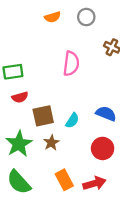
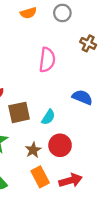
blue semicircle: (106, 114) -> (82, 97), moved
brown star: (51, 143) -> (33, 150), moved
red circle: (103, 148) -> (60, 145), moved

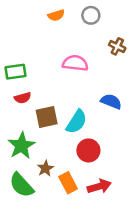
pink semicircle: (47, 60) -> (75, 63), turned -90
cyan semicircle: (48, 117) -> (76, 122), size x1.5
brown star: (33, 150) -> (45, 168), moved

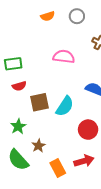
green star: (21, 146) -> (18, 126), size x0.7
red circle: (88, 150) -> (88, 130), moved
orange rectangle: (68, 183) -> (58, 168), moved

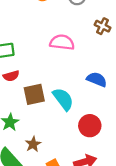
cyan semicircle: (65, 106) -> (63, 99), turned -70

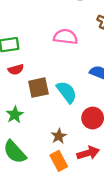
brown star: (33, 144) -> (59, 136), moved

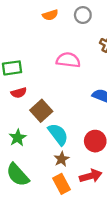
brown square: (38, 88) -> (41, 111), turned -30
cyan semicircle: (67, 92) -> (58, 134), moved

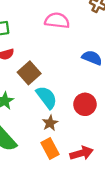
red arrow: (91, 176) -> (81, 153), moved

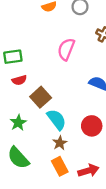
pink semicircle: (57, 21) -> (66, 49), turned -75

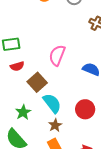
pink semicircle: (66, 49) -> (57, 55), moved
green star: (18, 123) -> (23, 112), moved

